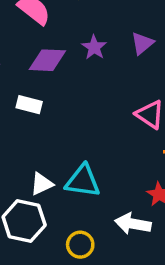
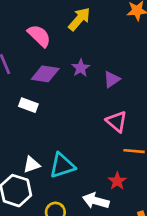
purple triangle: (142, 43) -> (112, 79), moved
cyan triangle: (83, 181) -> (62, 166), turned -32

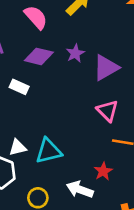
purple triangle: (112, 79) -> (106, 68), size x1.5

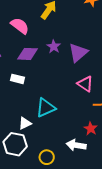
cyan triangle: (49, 151) -> (46, 108), moved

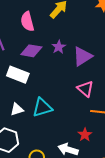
pink semicircle: (20, 26) -> (27, 21), turned -150
white rectangle: (18, 79) -> (18, 75), size x1.5
white triangle: (25, 123) -> (17, 109), moved

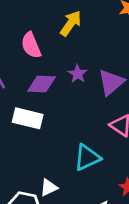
cyan triangle: (42, 107) -> (87, 157), moved
white triangle: (17, 109) -> (49, 188), moved

